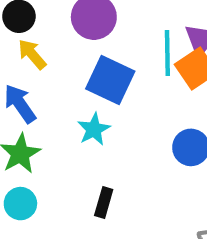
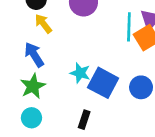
blue square: (110, 80) -> (103, 83), moved
cyan star: (94, 129) -> (80, 73), turned -30

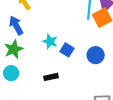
blue square: (103, 83) -> (67, 50), size x0.6
black rectangle: (84, 120) -> (51, 77), turned 56

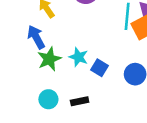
green star: (14, 49) -> (49, 59), moved
cyan circle: (11, 73) -> (48, 99), moved

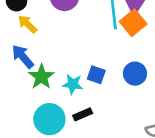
cyan star: (78, 57) -> (73, 84), moved
cyan circle: (48, 99) -> (49, 119), size x1.5

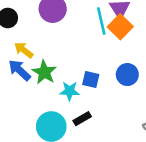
yellow arrow: (27, 24) -> (24, 50), moved
green star: (41, 77) -> (44, 72), moved

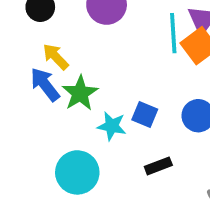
black rectangle: (82, 119) -> (158, 166), moved

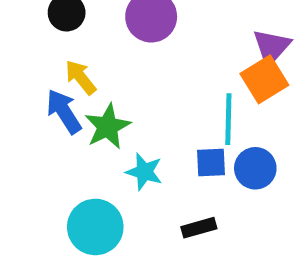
cyan line: (173, 33) -> (228, 119), moved
blue square: (145, 115) -> (211, 163), moved, turned -30

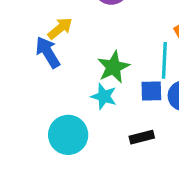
yellow arrow: (81, 77) -> (60, 28), turned 88
green star: (108, 127) -> (113, 67), moved

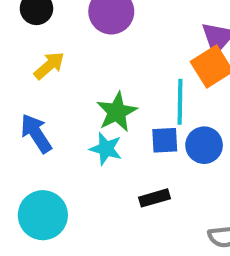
blue arrow: (48, 52) -> (36, 133), moved
cyan circle: (68, 135) -> (43, 215), moved

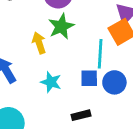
yellow arrow: (49, 66) -> (39, 43), moved, turned -70
green star: (117, 112) -> (61, 26), moved

